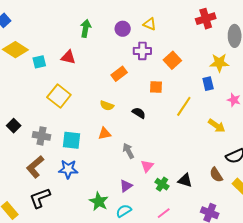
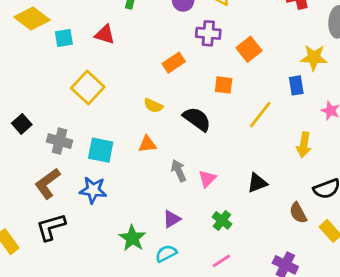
black semicircle: (139, 113) -> (197, 119), size x1.5
yellow arrow: (217, 126) -> (304, 145), turned 60
pink triangle: (147, 166) -> (207, 179), moved
black triangle: (185, 180) -> (257, 183), moved, turned -42

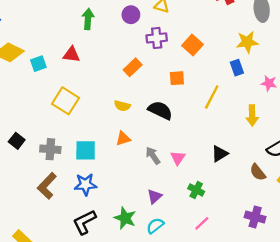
black L-shape: (51, 227) -> (84, 222), moved

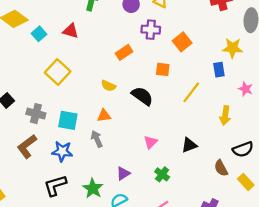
cyan square: (38, 64) -> (39, 34), turned -32
gray arrow: (153, 156) -> (97, 139), moved

